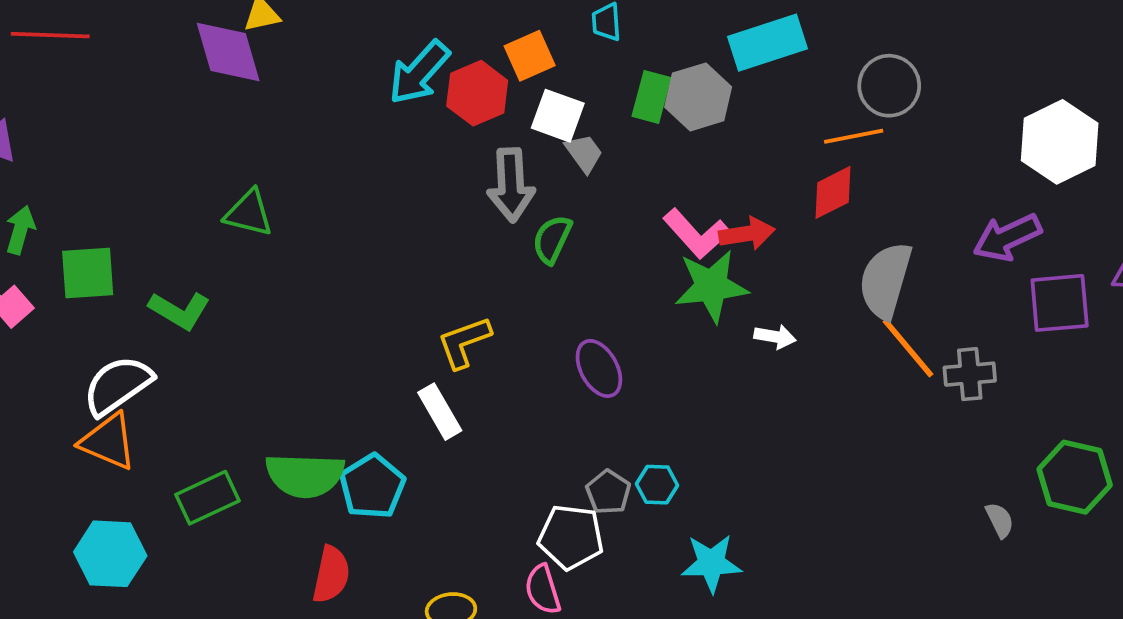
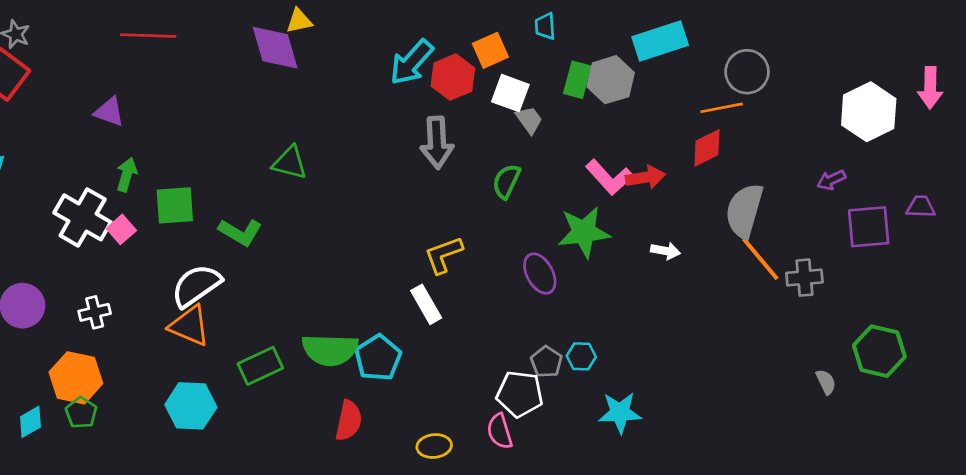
gray arrow: (511, 185) -> (437, 143), moved
purple arrow: (1007, 237) -> (831, 180), size x0.6
green star: (711, 286) -> (584, 232), moved

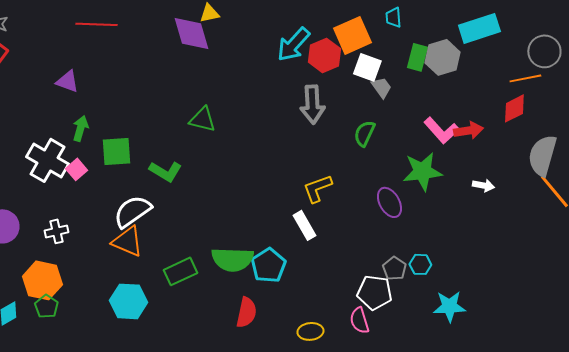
orange square: (490, 50) -> (352, 35), size x1.4

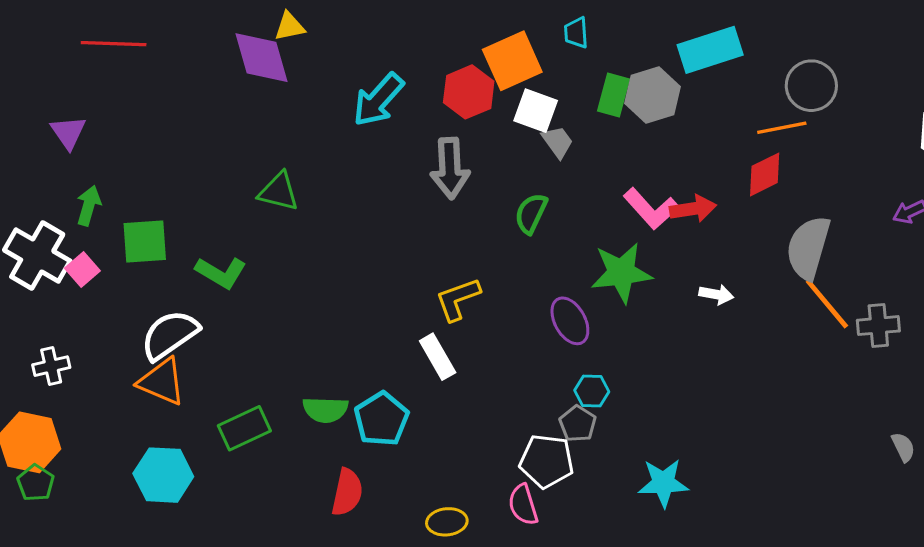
cyan arrow: (293, 44) -> (378, 100), moved
purple triangle: (67, 81) -> (68, 132), turned 35
green semicircle: (232, 259) -> (325, 410), size x0.7
cyan hexagon: (420, 264) -> (592, 391), moved

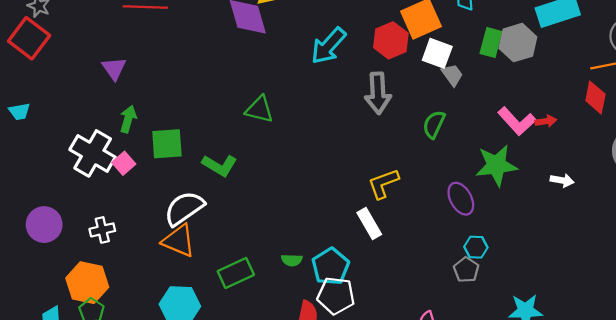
red diamond: (765, 174) -> (595, 97), turned -52
red arrow: (693, 209) -> (546, 121), size x0.7
green semicircle: (325, 410) -> (292, 260), size x0.7
white pentagon: (547, 461) -> (336, 296), moved

